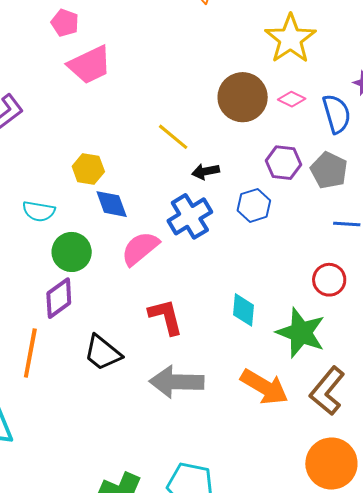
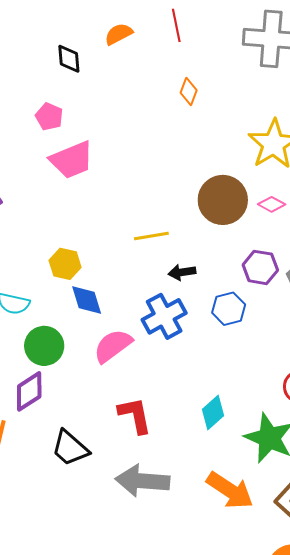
yellow line: (173, 137) -> (151, 236), turned -52
cyan diamond: (244, 310) -> (213, 412), turned 40

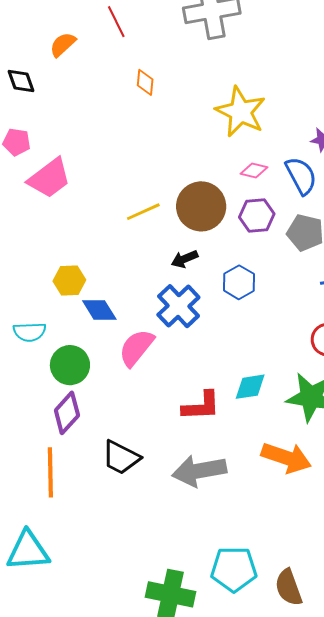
brown circle: (223, 200) -> (201, 206), moved
yellow line: (151, 236) -> (143, 212), moved
purple hexagon: (260, 267) -> (257, 216), moved
cyan diamond: (213, 412) -> (250, 387), turned 48
red L-shape: (135, 415) -> (201, 406), moved, turned 114

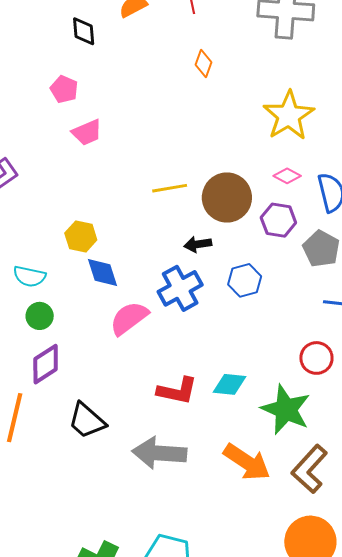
pink trapezoid: (49, 178) -> (87, 132), size x0.7
green circle: (70, 365) -> (40, 316), moved, size x0.7

